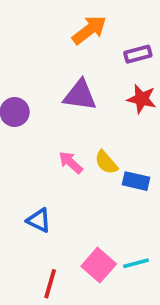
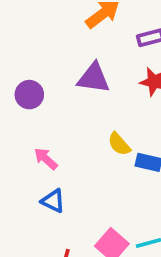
pink arrow: (71, 162) -> (46, 159), moved

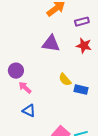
purple circle: (29, 95) -> (16, 71), moved

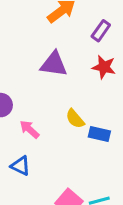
purple rectangle: (82, 22) -> (101, 31), turned -40
pink arrow: (25, 88) -> (29, 129), moved

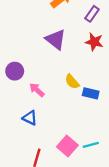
purple triangle: (54, 64) -> (56, 40), turned 30

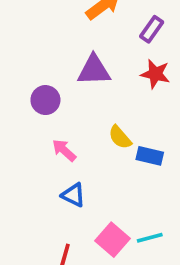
purple triangle: (56, 40) -> (94, 70), turned -40
purple circle: (15, 71) -> (45, 100), moved
blue triangle: (30, 118) -> (73, 195), moved

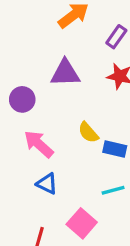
pink arrow: (64, 150) -> (39, 144), size x1.4
cyan line: (150, 238) -> (113, 190), moved

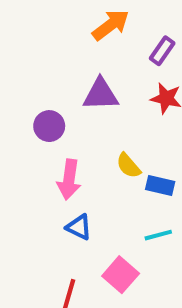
pink arrow: (39, 144) -> (69, 180), turned -124

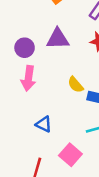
purple circle: (49, 126) -> (25, 48), moved
pink arrow: (69, 180) -> (28, 78), moved

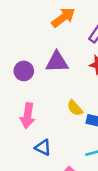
pink arrow: (28, 78) -> (28, 116), moved

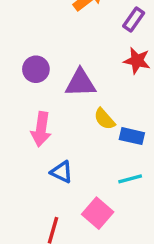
purple triangle: (57, 62) -> (80, 83), moved

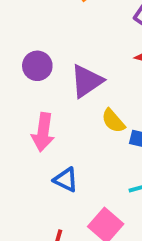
purple triangle: (80, 83) -> (87, 81), turned -32

